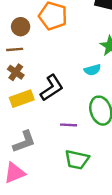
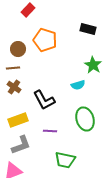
black L-shape: (52, 88) -> (44, 100), turned 95
yellow rectangle: (22, 99) -> (18, 120), moved
purple line: (68, 125) -> (50, 131), moved

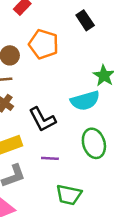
black rectangle: (88, 29) -> (85, 20), moved, turned 42
cyan semicircle: (78, 85) -> (85, 101), size x1.6

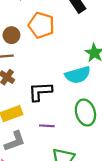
black L-shape: (42, 119) -> (40, 92), turned 115

